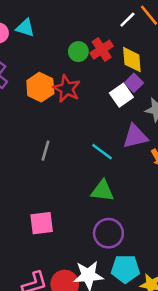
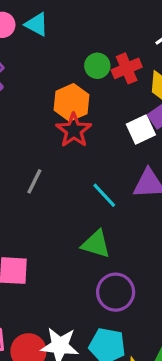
orange hexagon: (40, 87) -> (71, 102), moved
red star: (67, 89) -> (74, 130), moved
purple circle: (108, 233) -> (116, 292), moved

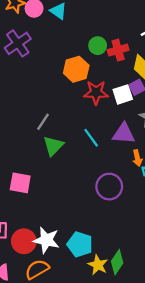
red star: (74, 130) -> (96, 92), moved, turned 30
green triangle: (96, 244) -> (53, 146), moved, turned 50
purple circle: (116, 292) -> (109, 187), moved

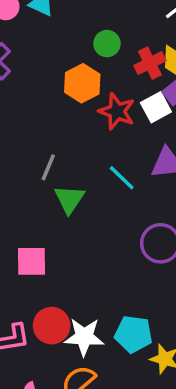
red cross: (118, 50) -> (150, 63), moved
red star: (96, 92) -> (117, 111), turned 30
red circle: (24, 241) -> (52, 326), moved

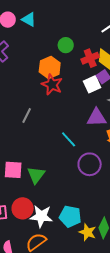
red star: (117, 111) -> (52, 85), moved
cyan line: (122, 178) -> (69, 139), moved
green triangle: (69, 199) -> (36, 175), moved

